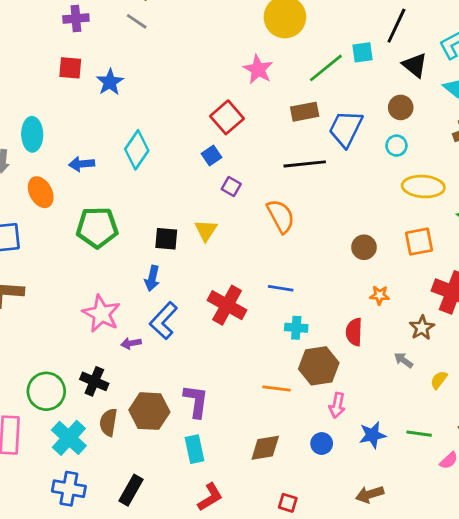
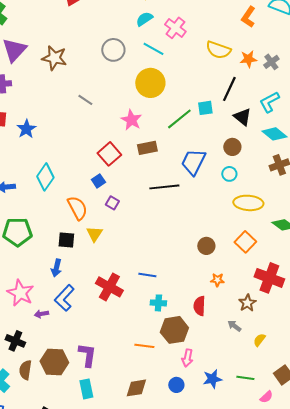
gray line: (137, 21) -> (85, 100), moved
brown rectangle: (305, 112) -> (147, 148), moved
orange semicircle: (281, 216) -> (77, 208), moved
orange square: (419, 242) -> (245, 242), turned -35

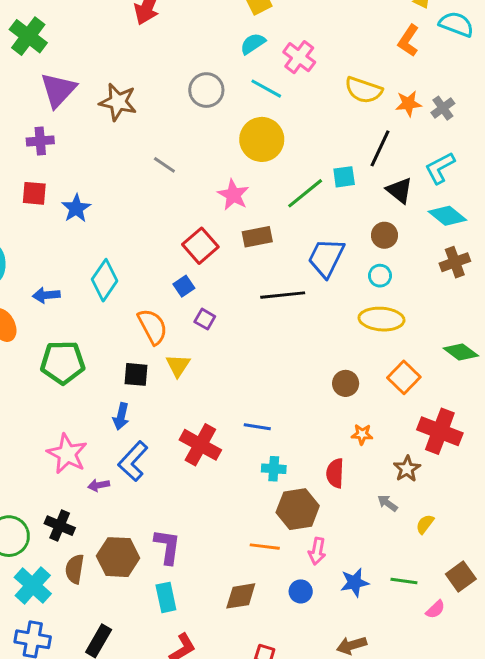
yellow ellipse: (248, 203) -> (381, 319), moved
orange line: (144, 346) -> (265, 547), moved

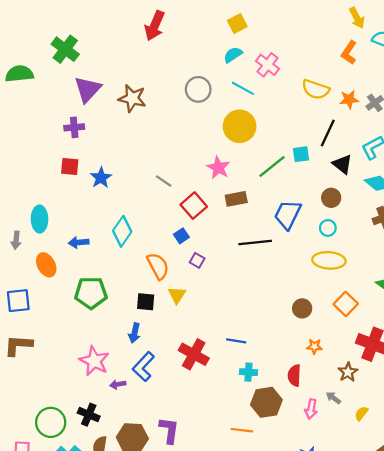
gray line: (164, 165) -> (164, 181), moved
pink arrow: (317, 551) -> (311, 409), moved

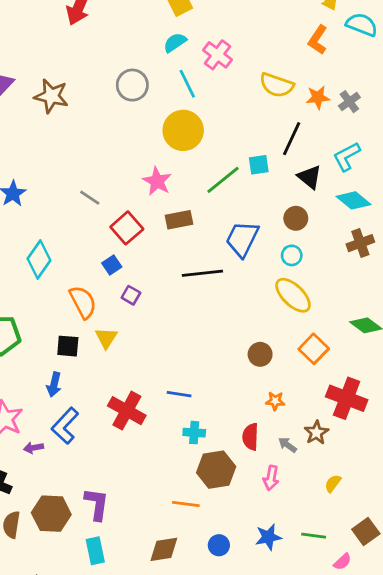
cyan line: (243, 88) -> (187, 84), turned 35
yellow ellipse: (329, 260) -> (293, 295), turned 40
gray arrow: (333, 398) -> (288, 445), moved

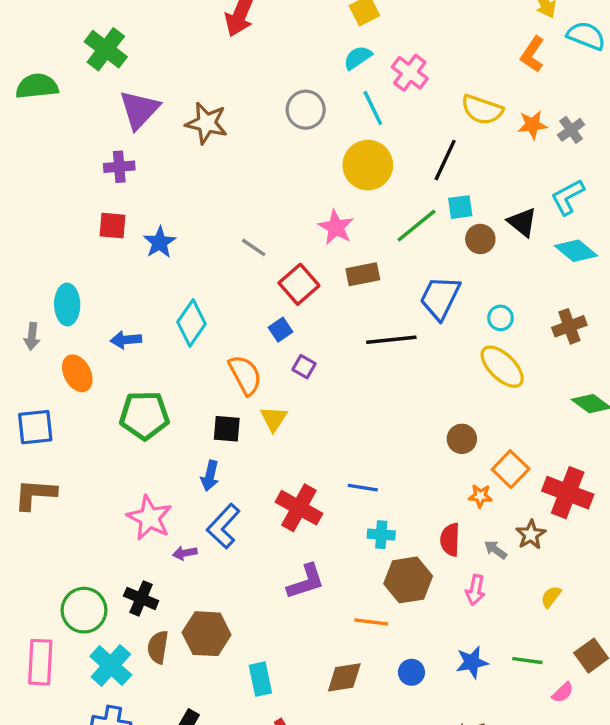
black line: (292, 139) -> (445, 160), moved
brown circle: (296, 218) -> (480, 239), moved
brown cross: (360, 243) -> (569, 326), moved
orange square: (314, 349) -> (511, 469), moved
purple L-shape: (97, 504) -> (306, 582), moved, turned 64

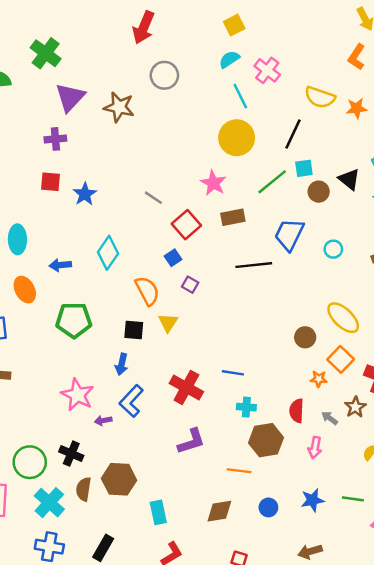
gray circle: (306, 110) -> (164, 75), moved
yellow ellipse: (502, 367) -> (343, 318), moved

